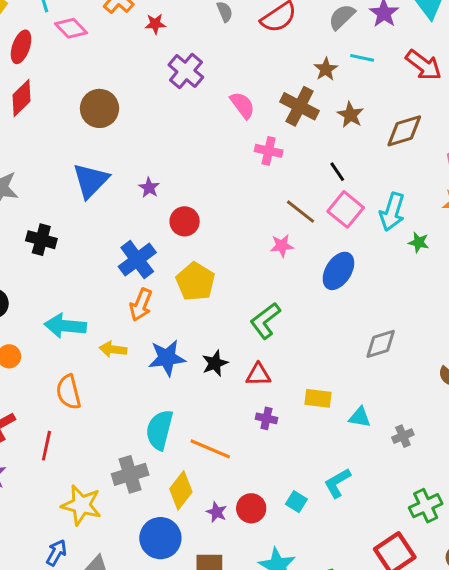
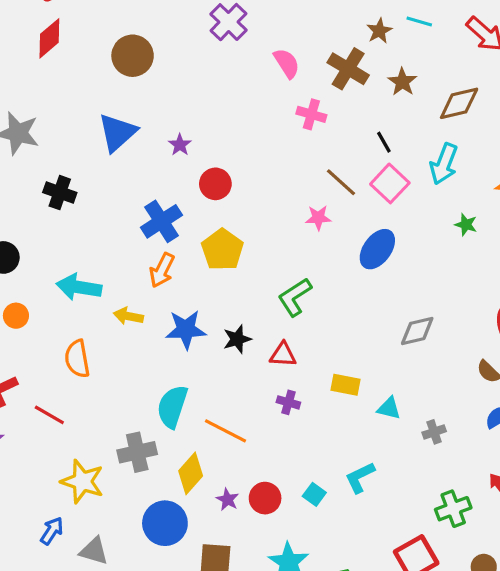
cyan arrow: (392, 212) -> (444, 164), moved
red line: (46, 446) -> (49, 415), turned -76

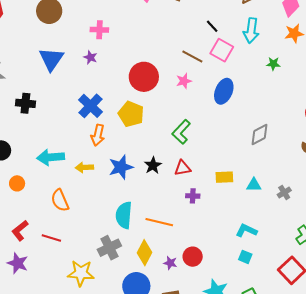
pink cross: (311, 114) -> (99, 30), moved
red circle: (215, 184) -> (144, 77), moved, size x1.5
cyan L-shape: (360, 477) -> (246, 230), turned 65
cyan square: (314, 494) -> (245, 257), moved

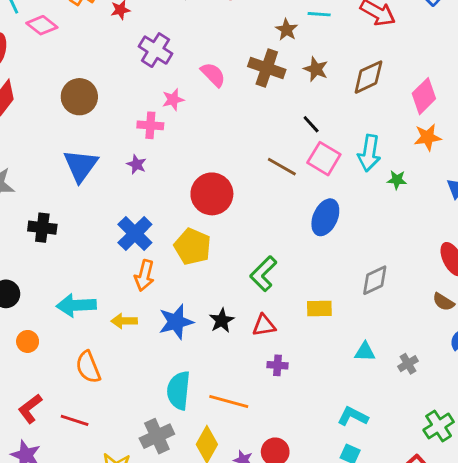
cyan arrow: (251, 31) -> (369, 153), moved
pink star: (184, 81) -> (173, 100), moved
yellow rectangle: (224, 177) -> (319, 309), moved

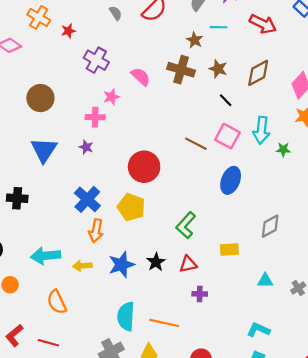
black line: (311, 124) -> (226, 100), moved

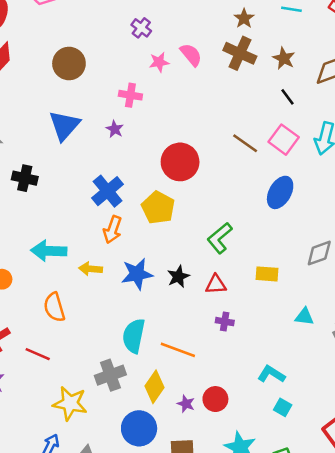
brown star: (195, 40) -> (244, 18), moved
purple cross: (96, 60) -> (141, 28), size x0.7
pink star: (111, 97) -> (159, 62), moved
cyan L-shape: (258, 330) -> (271, 374), moved

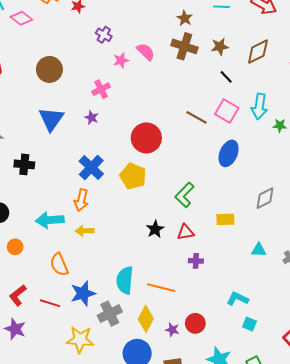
brown star: (284, 58) -> (220, 47), turned -30
pink cross: (130, 95) -> (101, 89), turned -30
orange arrow: (113, 230) -> (81, 200), moved
blue star: (137, 274) -> (83, 293), moved

